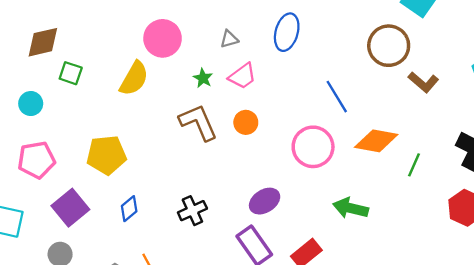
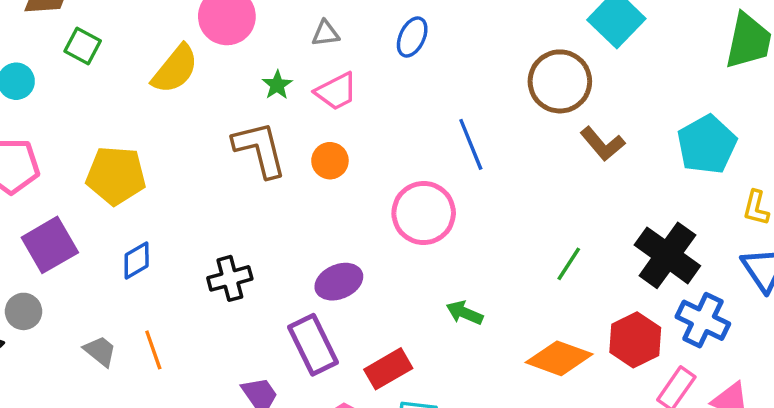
blue ellipse: (287, 32) -> (412, 37), size x0.7
orange diamond: (376, 141) -> (559, 358), moved
green arrow: (351, 208) -> (465, 313), size x0.7

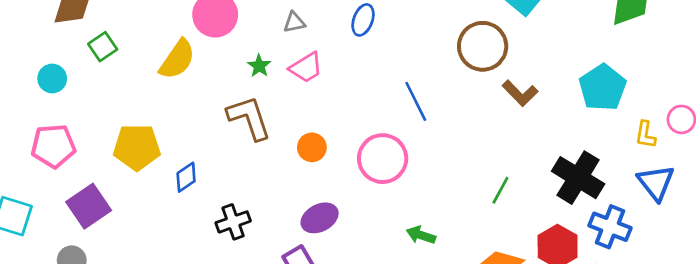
green square: (83, 46) -> (103, 47), turned 32
orange circle: (330, 161) -> (312, 147), moved
blue diamond: (137, 260) -> (186, 177), moved

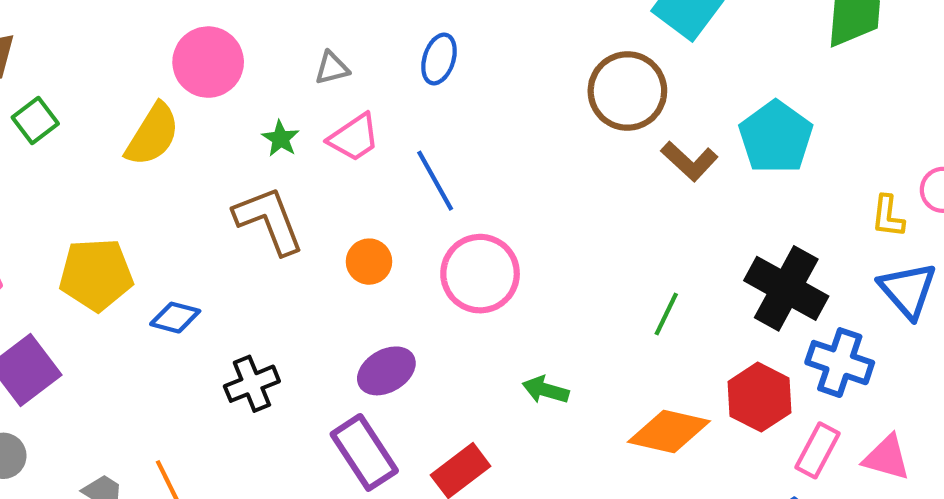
cyan pentagon: (603, 88) -> (776, 137), moved
blue line: (416, 101) -> (435, 181), moved
blue diamond: (186, 177) -> (175, 318), turned 52

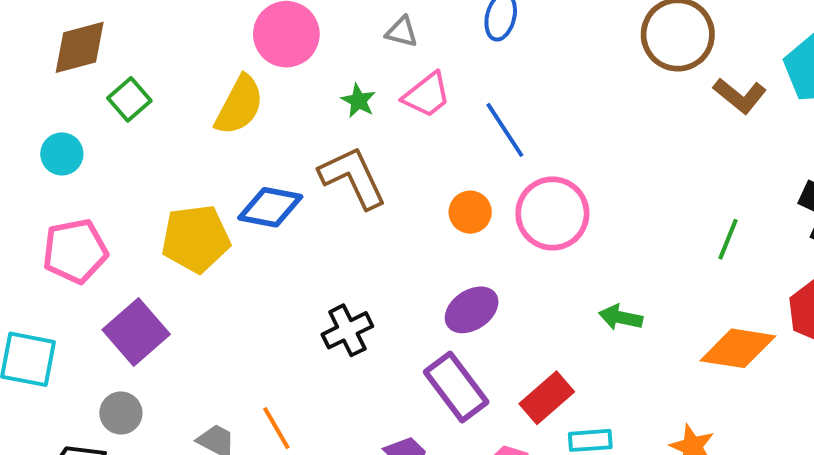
gray triangle: (332, 68) -> (402, 32), turned 32
orange circle: (369, 262) -> (470, 212), moved
blue diamond: (175, 318) -> (270, 207), moved, size x1.4

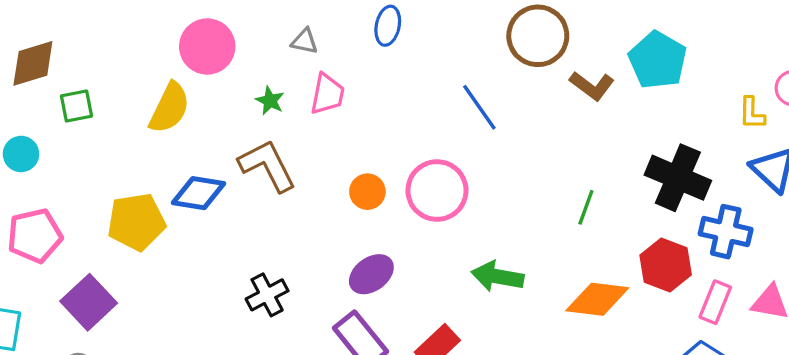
pink trapezoid: (427, 95) -> (327, 94), turned -39
green square: (129, 99) -> (76, 106), turned 32
blue line: (505, 130) -> (479, 107), moved
green arrow: (621, 317) -> (498, 276), size x1.4

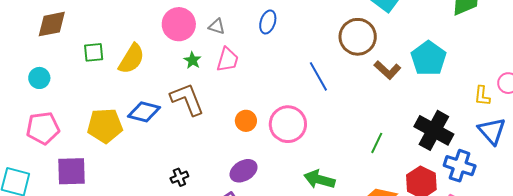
pink circle: (207, 46) -> (179, 24), moved
green square: (76, 106) -> (94, 52), moved
black cross: (267, 295) -> (179, 177), size x0.7
purple square: (89, 302) -> (71, 171), turned 36

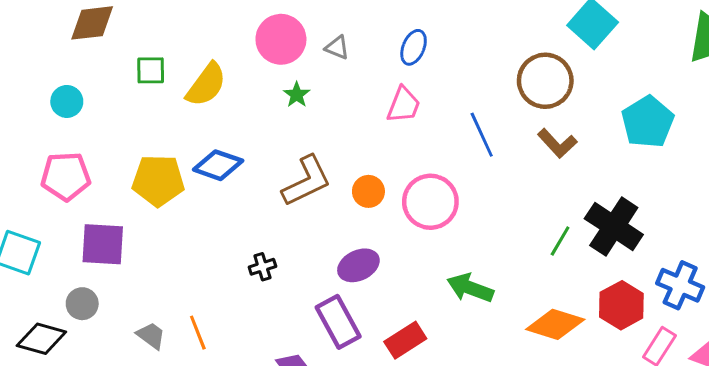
pink trapezoid: (227, 60) -> (404, 105), moved
brown L-shape: (387, 70) -> (557, 143), moved
brown L-shape: (187, 99) -> (307, 181), moved, turned 81
black cross: (434, 130) -> (614, 227), moved

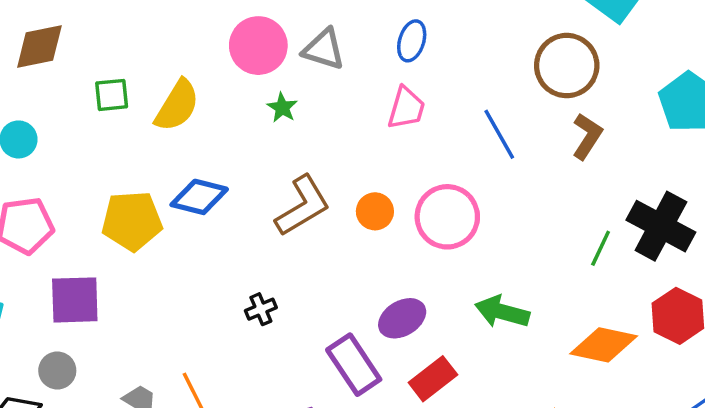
gray triangle: (337, 48) -> (324, 49), size x1.5
brown L-shape: (557, 143) -> (587, 136), turned -99
purple ellipse: (358, 265) -> (402, 318), moved

